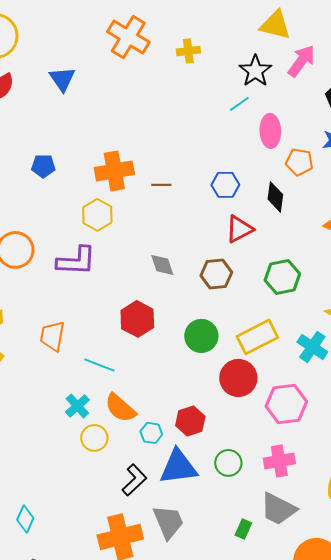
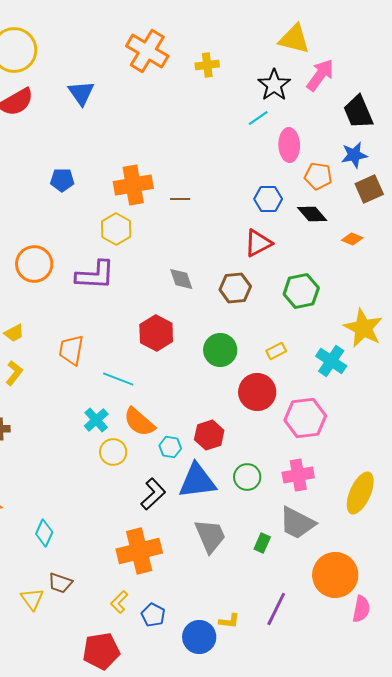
blue hexagon: (225, 185) -> (268, 199), moved
black diamond: (275, 197) -> (312, 214), moved, turned -48
yellow rectangle: (257, 337) -> (276, 351), size x0.5
gray trapezoid: (168, 522) -> (210, 536), moved

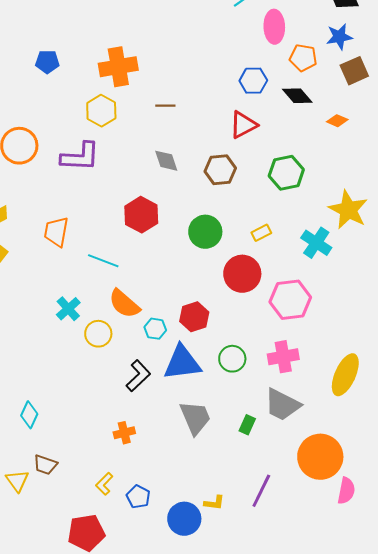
brown line: (180, 199) -> (165, 106), moved
cyan cross: (96, 420) -> (68, 309), moved
orange cross: (139, 551) -> (124, 433), size x0.5

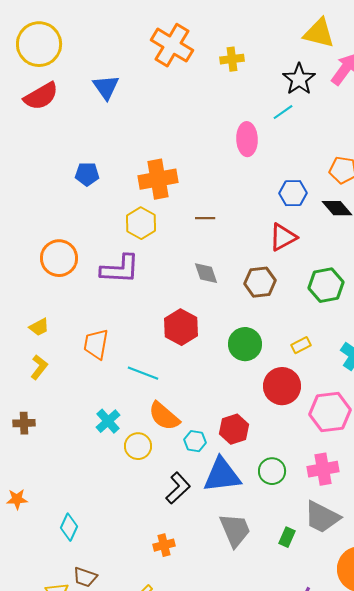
pink ellipse: (274, 27) -> (247, 139), moved

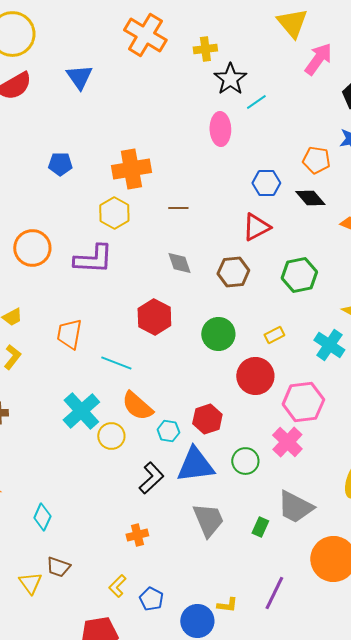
yellow triangle: (319, 33) -> (292, 23), turned 36
black star: (299, 79) -> (230, 79), moved
cyan cross: (108, 421) -> (81, 411), size x1.5
pink cross: (323, 469) -> (287, 442), moved, turned -36

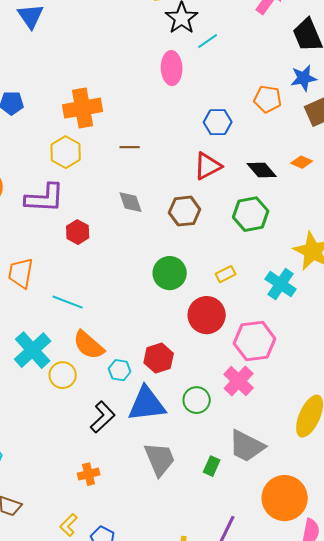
black diamond: (310, 198) -> (262, 170), moved
red hexagon: (154, 317) -> (78, 232), moved, size x0.7

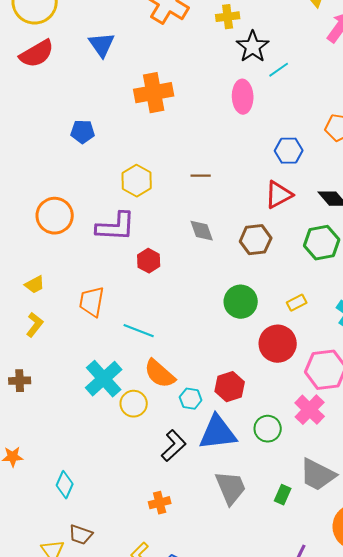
orange cross: (83, 108) -> (154, 93), moved

